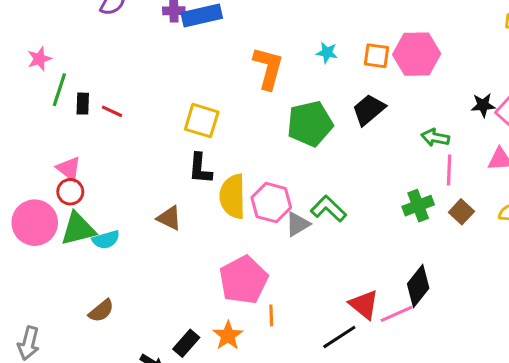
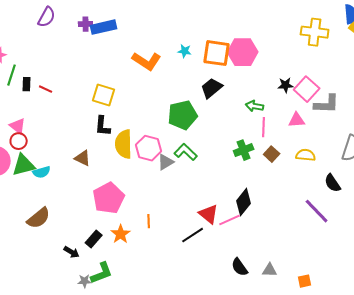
orange square: (376, 56) -> (217, 53), size x1.6
orange L-shape: (268, 68) -> (147, 61), turned 108
green pentagon: (310, 124) -> (183, 115), moved
pink pentagon: (243, 280) -> (109, 198), moved
brown semicircle: (101, 311) -> (39, 218), size x1.4

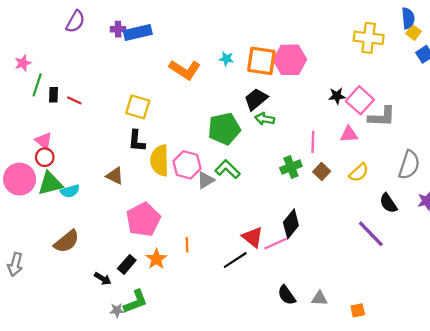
green arrow: (255, 106) -> (265, 119), moved
yellow semicircle: (306, 155) -> (359, 173), turned 132

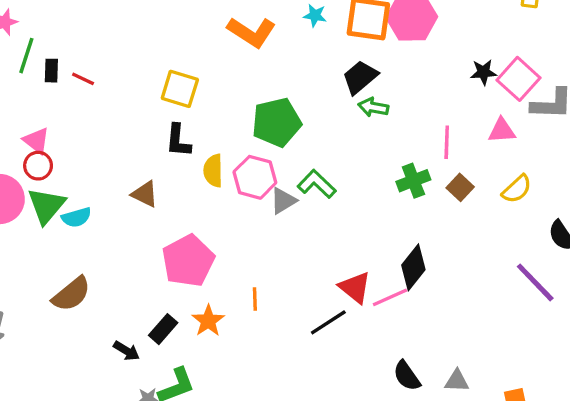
green pentagon: (224, 129) -> (277, 122), moved
yellow semicircle: (160, 160) -> (213, 171), size x0.7
green triangle: (50, 183) -> (46, 206), turned -36

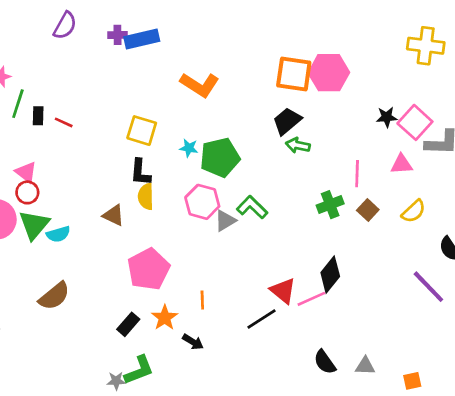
cyan star: (315, 15) -> (189, 148), moved
yellow semicircle: (213, 171) -> (146, 196), moved
black arrow: (126, 351) -> (193, 342), moved

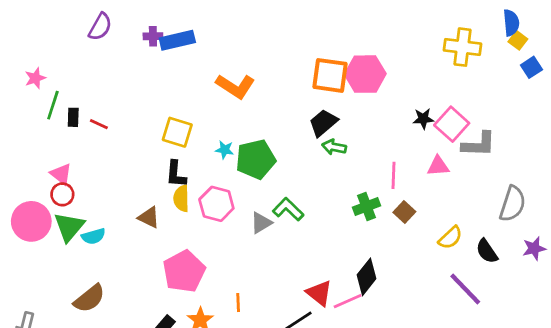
pink hexagon: (202, 202) -> (216, 204), moved
yellow semicircle: (414, 211) -> (450, 238), moved

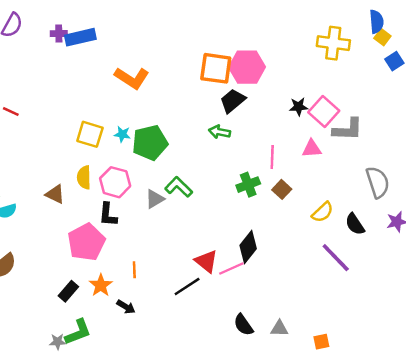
black trapezoid: (323, 123) -> (233, 101), moved
yellow square: (177, 132) -> (90, 134), moved
black L-shape: (176, 174) -> (108, 215), moved
gray semicircle: (513, 204) -> (378, 182), turned -36

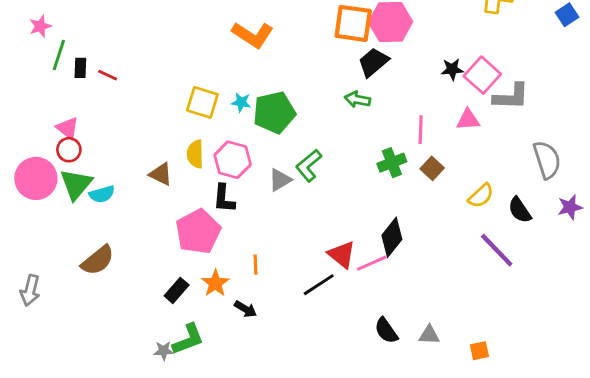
green L-shape: (179, 187) -> (309, 166), turned -84

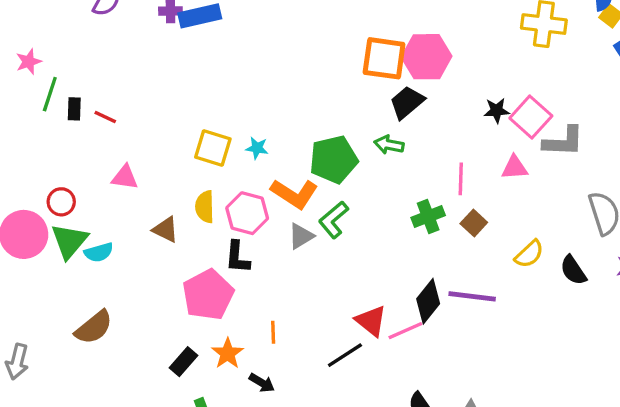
orange L-shape: (253, 35) -> (294, 194), moved
green pentagon: (274, 112) -> (334, 159), moved
pink triangle: (67, 128) -> (125, 177), moved, turned -30
purple line: (497, 250) -> (472, 296), moved, turned -39

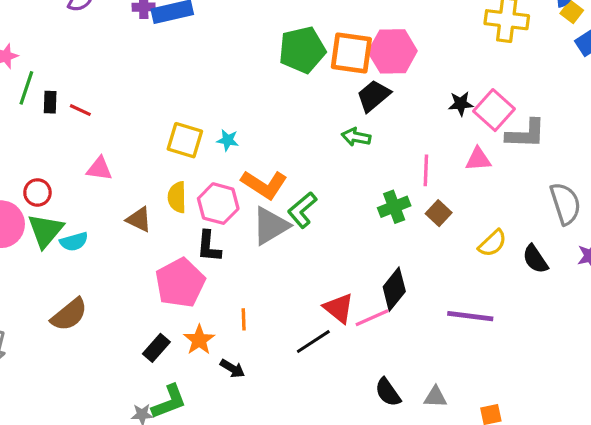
green pentagon: (334, 159) -> (302, 50), moved
gray triangle: (301, 236) -> (271, 226), size x1.5
purple line: (472, 296) -> (470, 316), moved

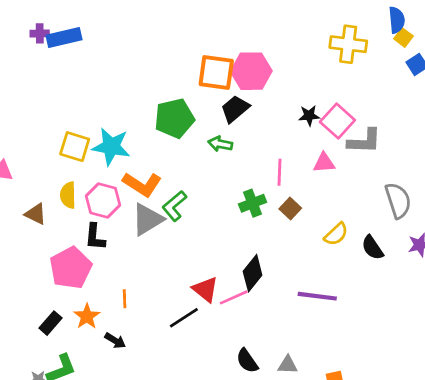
green pentagon: (302, 50) -> (174, 118), moved
cyan star: (228, 140) -> (111, 147), size x2.0

